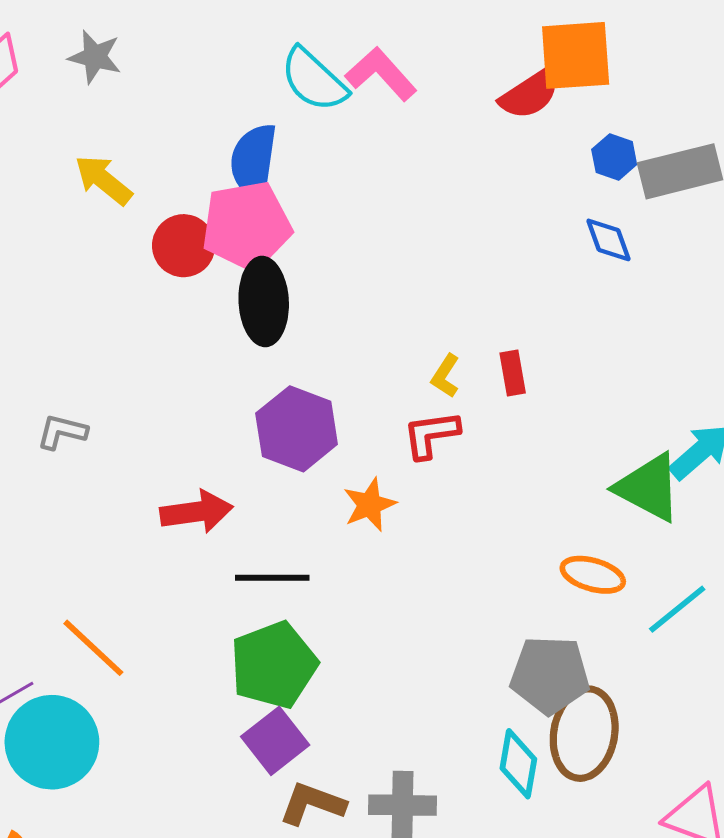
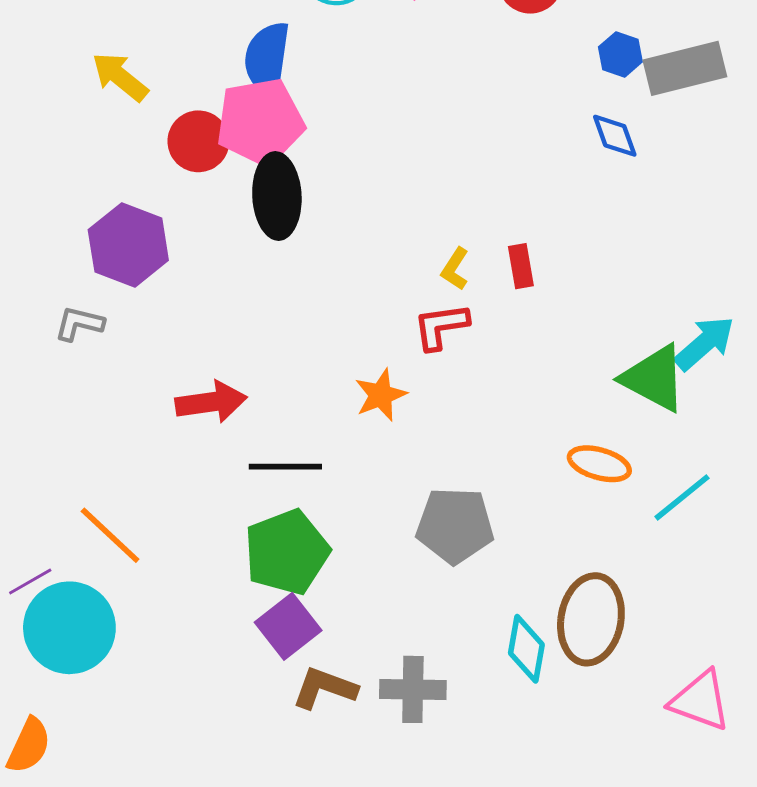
purple hexagon: (297, 429) -> (128, 245), moved
gray pentagon: (550, 675) -> (455, 525), moved

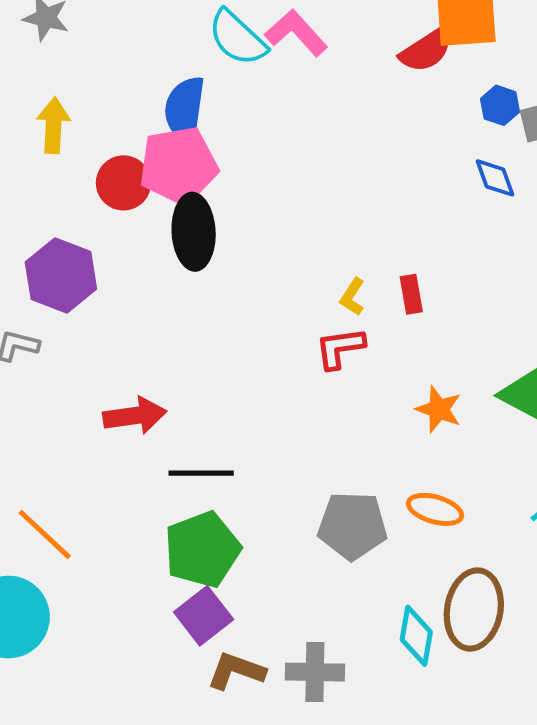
yellow arrow: (120, 77) -> (53, 125), turned 54
orange star: (381, 395) -> (439, 409), moved, turned -30
orange ellipse: (599, 464) -> (435, 509), moved

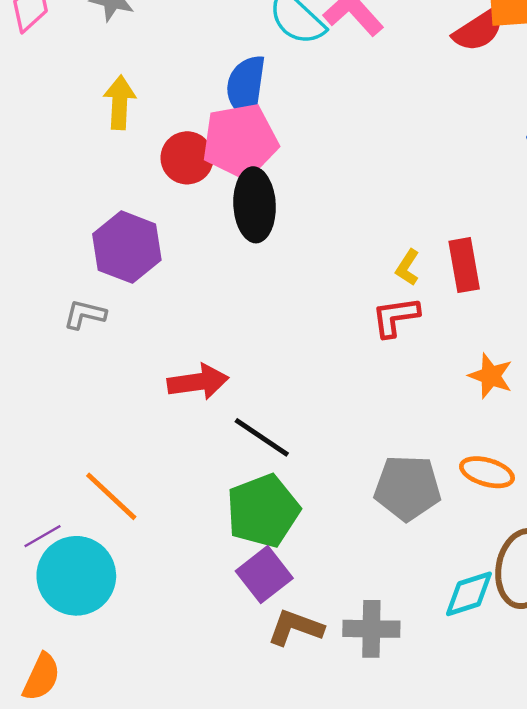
red rectangle: (411, 294) -> (464, 265), size x1.4
black line: (201, 473) -> (262, 437), turned 34
cyan diamond: (416, 636) -> (469, 594), turned 62

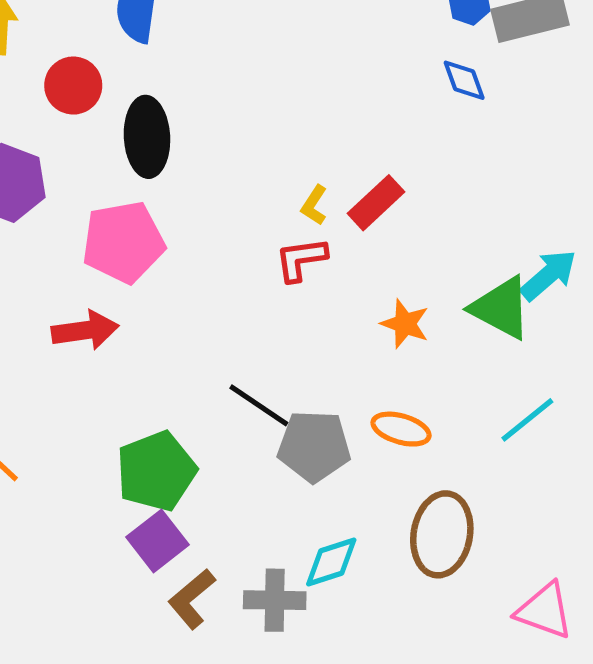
pink pentagon: (240, 141) -> (123, 242), moved
red rectangle: (464, 265) -> (376, 203), turned 57
black line: (262, 437) -> (259, 405), moved
cyan diamond: (469, 594) -> (331, 562), moved
brown L-shape: (295, 628) -> (192, 599), turned -60

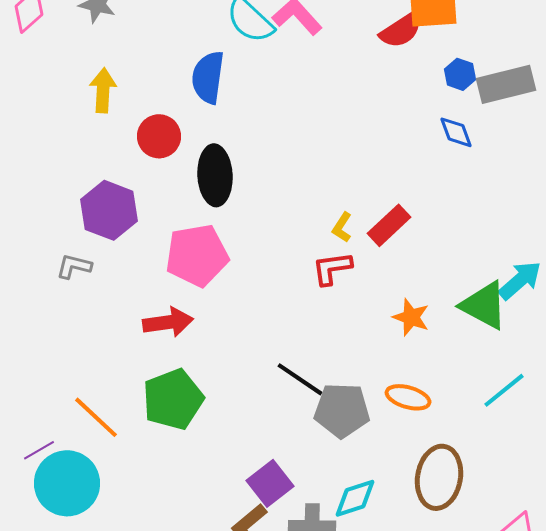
green pentagon: (156, 471) -> (173, 399), moved
purple square: (157, 541) -> (270, 483), moved

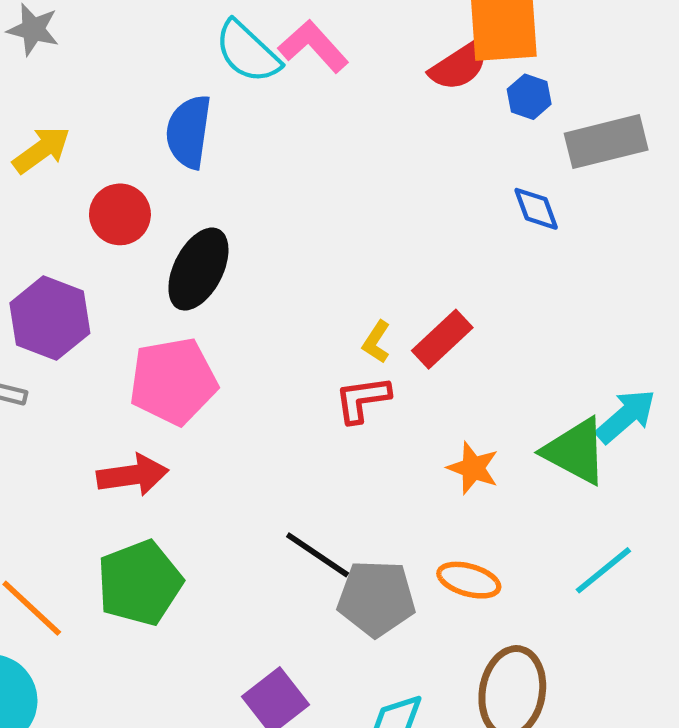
blue hexagon: (460, 74) -> (529, 97), moved
yellow arrow: (103, 90) -> (41, 150), turned 51
black ellipse: (215, 175) -> (198, 269), turned 30

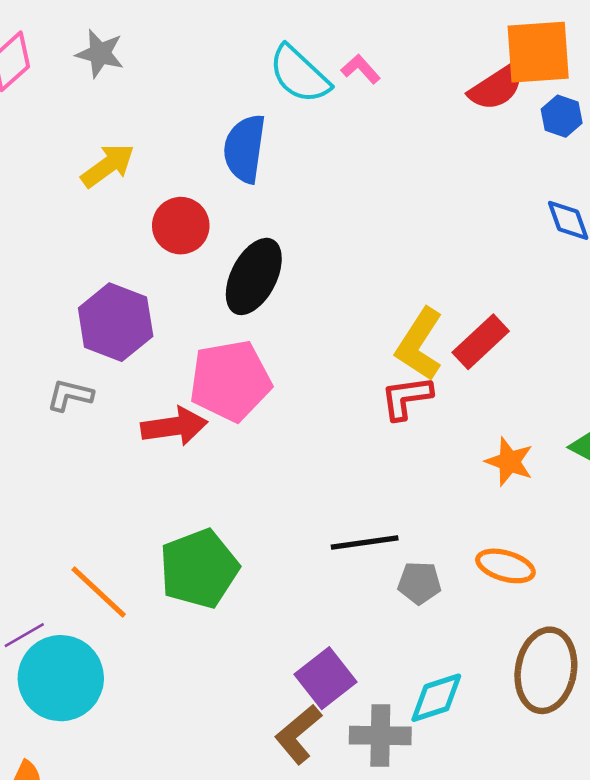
pink L-shape: (313, 46) -> (361, 69), size x0.6
yellow L-shape: (376, 342) -> (419, 344), size x1.8
red arrow: (133, 475) -> (174, 426), moved
black line: (318, 555) -> (365, 543), turned -42
gray pentagon: (376, 598) -> (419, 583), size x0.6

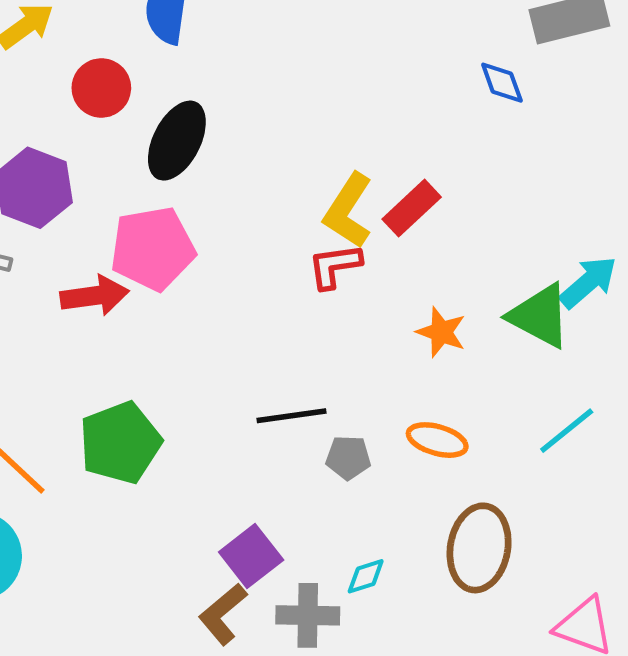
cyan diamond: (436, 698) -> (366, 576), size x0.7

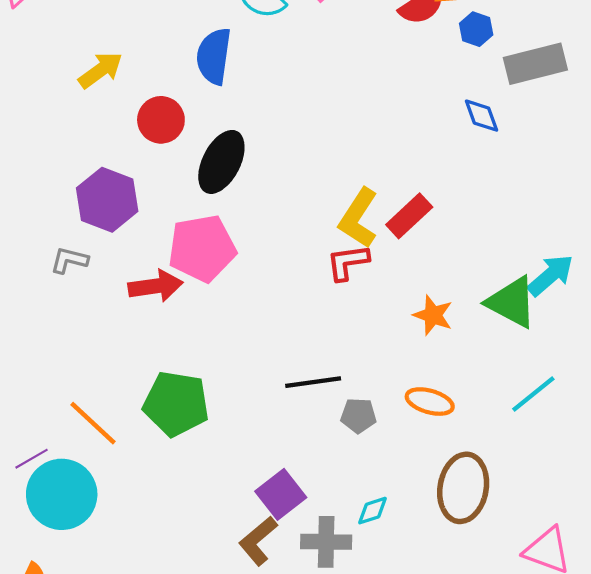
green pentagon: (120, 443) -> (176, 404), turned 30

